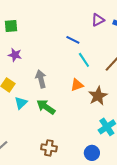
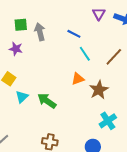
purple triangle: (98, 20) -> (99, 14), turned -32
green square: (11, 26) -> (21, 25), moved
gray arrow: (41, 79) -> (40, 32), moved

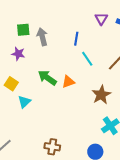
blue line: (74, 34) -> (76, 39), turned 72
orange triangle: (78, 79) -> (68, 82), moved
green arrow: (47, 101) -> (47, 78), moved

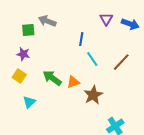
gray arrow: (42, 37) -> (47, 21), moved, turned -54
yellow square: (11, 84) -> (19, 76), moved
brown star: (101, 95) -> (93, 95), moved

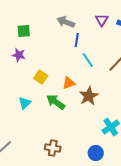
gray arrow: (47, 21) -> (66, 22), moved
yellow square: (19, 76) -> (41, 77), moved
green arrow: (52, 78) -> (56, 102), moved

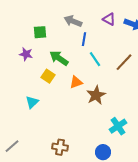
purple triangle: (102, 20) -> (109, 19), turned -32
green square: (24, 31) -> (40, 32), moved
green arrow: (56, 102) -> (59, 58), moved

